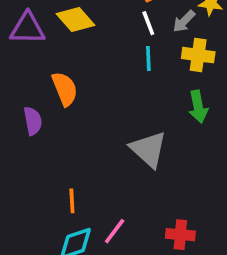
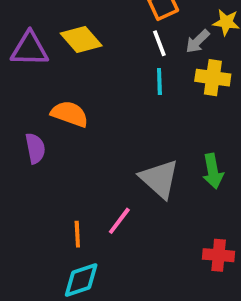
orange semicircle: (65, 89) -> (70, 114), turned -48
green arrow: (198, 107) -> (213, 171), moved
pink line: (115, 231) -> (119, 221), moved
red cross: (180, 235) -> (219, 255), moved

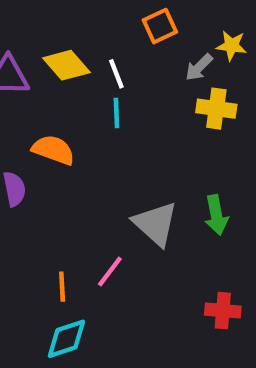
white line: (159, 43) -> (116, 74), moved
cyan line: (159, 81) -> (116, 113), moved

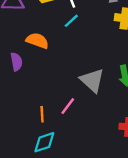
cyan line: (116, 113) -> (71, 21), turned 49

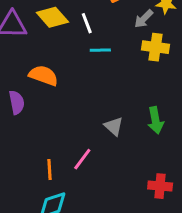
cyan line: (71, 21) -> (100, 50), moved, turned 42
gray triangle: (92, 80) -> (114, 126), size x0.6

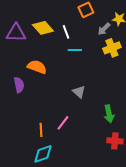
yellow cross: (156, 47) -> (112, 48), turned -30
green arrow: (156, 120) -> (109, 114), moved
gray triangle: (114, 126) -> (79, 92), moved

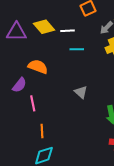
white line: (66, 32) -> (68, 31), turned -72
purple semicircle: (19, 85) -> (19, 85), turned 49
pink line: (63, 123) -> (33, 103), moved, turned -49

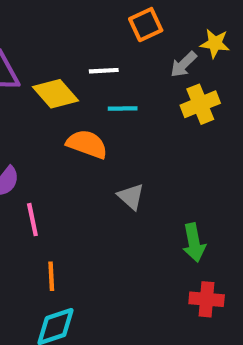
yellow diamond: (44, 27) -> (56, 94), moved
orange semicircle: (38, 67) -> (87, 144), moved

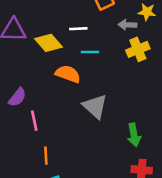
gray arrow: (183, 64) -> (127, 25), turned 48
gray triangle: (131, 197) -> (95, 106), size x1.5

